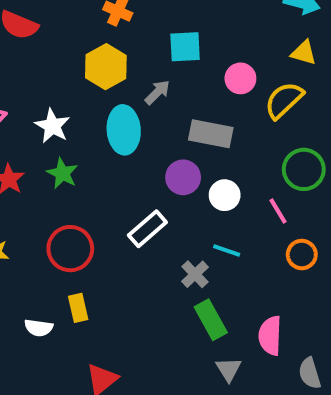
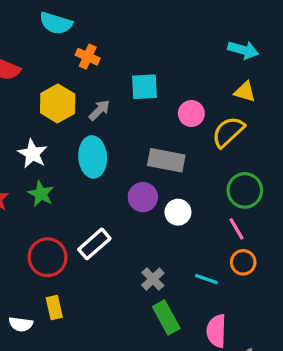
yellow hexagon: (106, 67) -> (58, 103), moved
gray arrow: (157, 92) -> (99, 110), moved
pink line: (278, 211) -> (236, 229), moved
white rectangle: (147, 229) -> (94, 244), moved
cyan line: (227, 251) -> (206, 279), moved

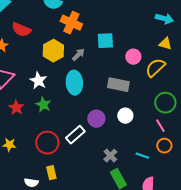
orange cross: (88, 57) -> (71, 23), size x1.5
purple circle: (143, 197) -> (96, 119), moved

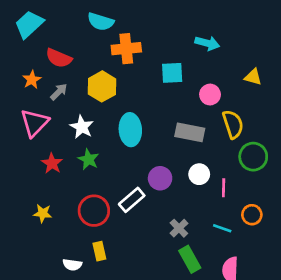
cyan arrow: (164, 19) -> (207, 43), moved
orange cross: (71, 23) -> (126, 49), turned -30
gray arrow: (78, 55) -> (59, 92), moved
yellow semicircle: (155, 68) -> (233, 124), moved, turned 115
pink line: (160, 126) -> (224, 188), moved, turned 32

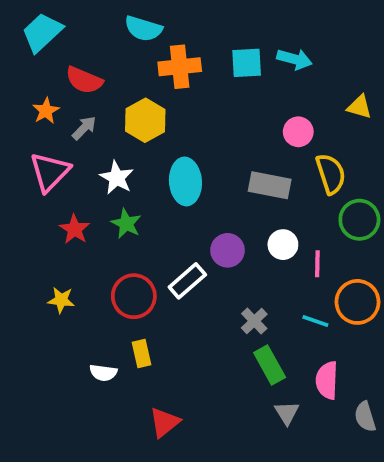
cyan square: (172, 73) -> (247, 63), moved
orange circle: (252, 215) -> (358, 302), size x1.5

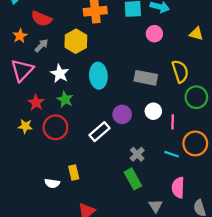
pink circle: (298, 132) -> (154, 34), moved
red circle: (134, 296) -> (55, 127), moved
yellow star: (61, 300) -> (25, 126), moved
green rectangle: (270, 365) -> (133, 179), moved

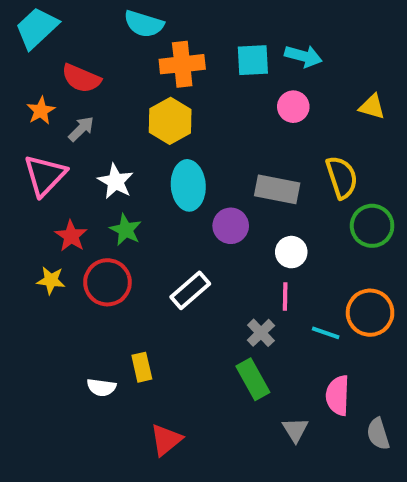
yellow hexagon: (76, 41) -> (170, 121), moved
purple circle: (122, 114) -> (231, 226), moved
pink line: (173, 122) -> (285, 296), moved

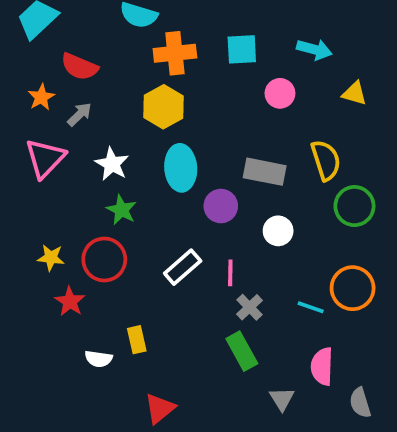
cyan arrow: (303, 56) -> (314, 49), moved
red star: (71, 236) -> (70, 302), moved
pink line: (285, 296) -> (230, 273), moved

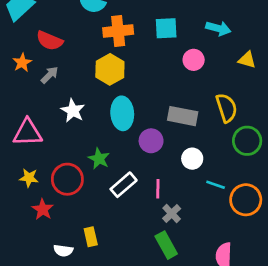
pink triangle: (45, 158) -> (28, 133), moved, turned 44
green star: (121, 210) -> (99, 159), moved
cyan line: (311, 307) -> (216, 185), moved

